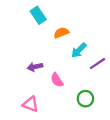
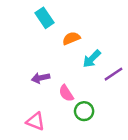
green circle: (85, 99) -> (84, 111), moved

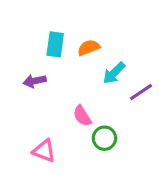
cyan rectangle: (44, 18) -> (55, 44), moved, turned 42
purple arrow: (41, 78) -> (35, 81), moved

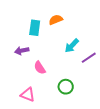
orange semicircle: (89, 48) -> (56, 20), moved
pink semicircle: (82, 116) -> (40, 68), moved

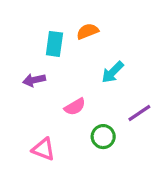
purple line: (89, 58) -> (139, 113), moved
pink semicircle: (40, 68) -> (75, 107), moved, turned -88

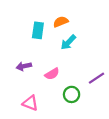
cyan arrow: (113, 72) -> (68, 42), moved
purple arrow: (34, 80) -> (24, 66), moved

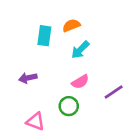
pink semicircle: (52, 74) -> (80, 82), moved
green circle: (72, 94) -> (69, 106), moved

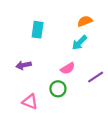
orange semicircle: (71, 25) -> (85, 21), moved
cyan arrow: (80, 50) -> (79, 43), moved

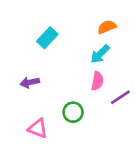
cyan rectangle: (38, 30) -> (47, 38), turned 35
pink semicircle: (68, 68) -> (97, 81), moved, turned -48

